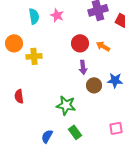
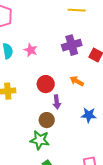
red circle: (80, 43) -> (46, 84), moved
brown circle: (94, 85) -> (47, 120), moved

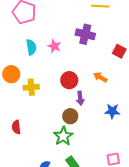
purple cross: (72, 45) -> (85, 34), moved, turned 30
green star: (40, 140) -> (63, 136), turned 30

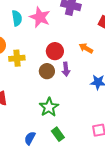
pink star: (54, 46) -> (40, 17), size x1.5
brown circle: (70, 116) -> (47, 71), moved

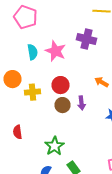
red circle: (55, 51) -> (60, 85), moved
green star: (49, 107) -> (54, 146), moved

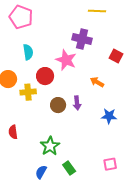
pink star: (56, 51) -> (66, 60), moved
red circle: (60, 85) -> (45, 76), moved

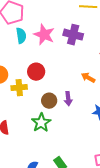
cyan semicircle: (28, 52) -> (21, 36), moved
pink star: (66, 60) -> (44, 35), moved
green star: (50, 146) -> (41, 123), moved

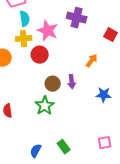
pink star: (44, 35) -> (48, 31), moved
orange arrow: (88, 78) -> (92, 61), turned 96
yellow cross: (19, 88) -> (24, 39), moved

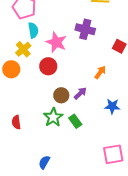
yellow cross: (24, 39) -> (23, 49), moved, turned -35
purple arrow: (72, 82) -> (80, 93), turned -128
pink square: (105, 143) -> (113, 154), size x1.5
green rectangle: (64, 147) -> (75, 121), moved

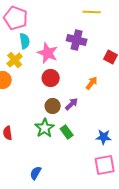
red circle: (48, 66) -> (51, 78), moved
blue star: (112, 106) -> (104, 137), moved

